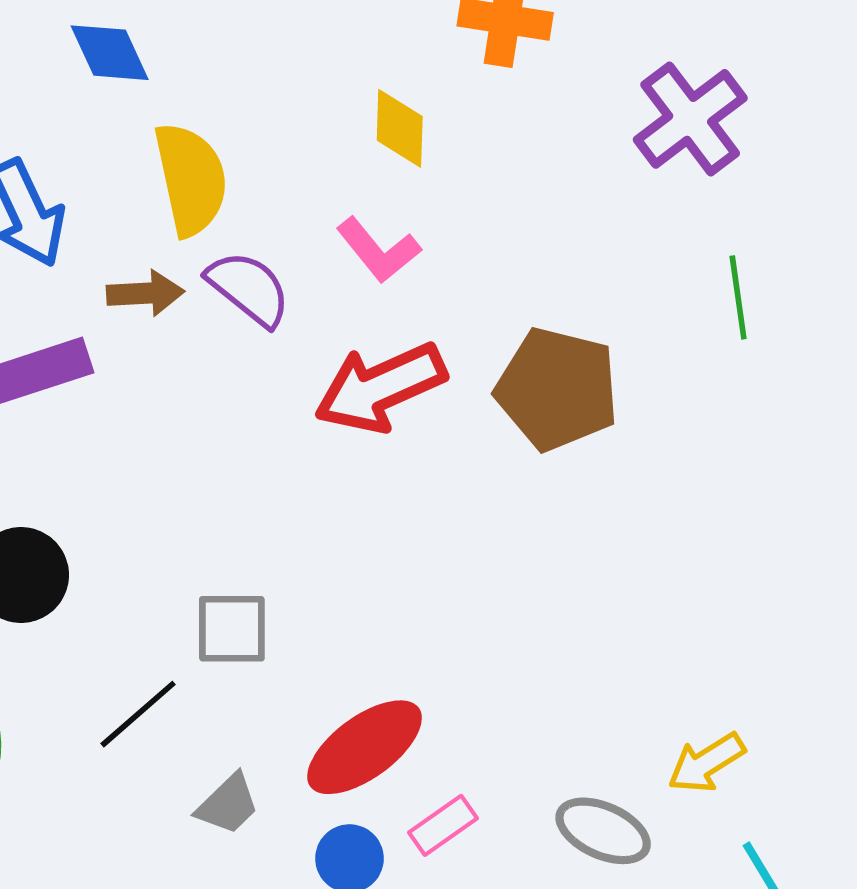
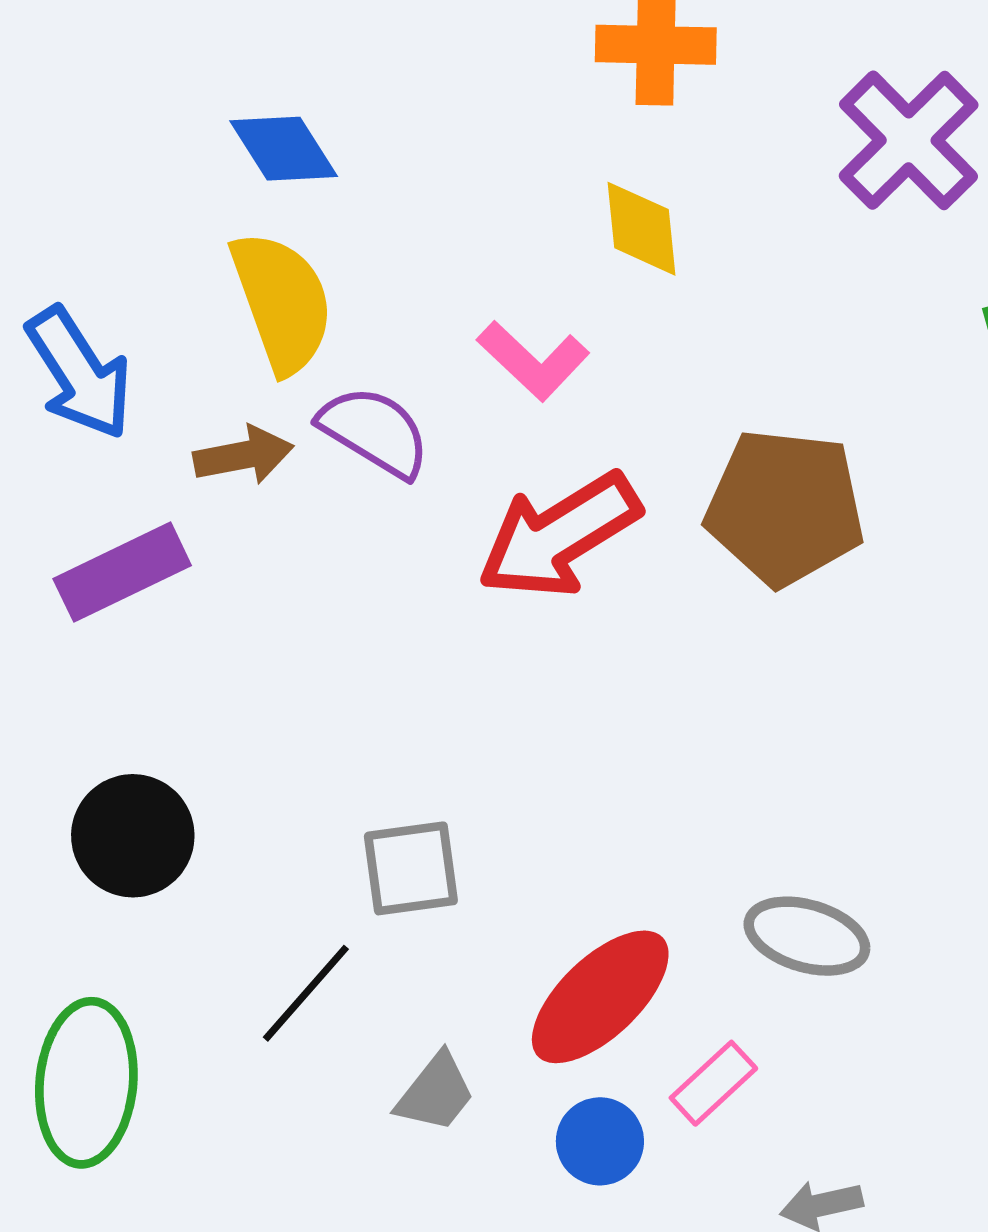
blue diamond: (110, 53) -> (284, 149), moved
yellow diamond: (400, 128) -> (641, 229), moved
gray ellipse: (603, 831) -> (807, 936), moved

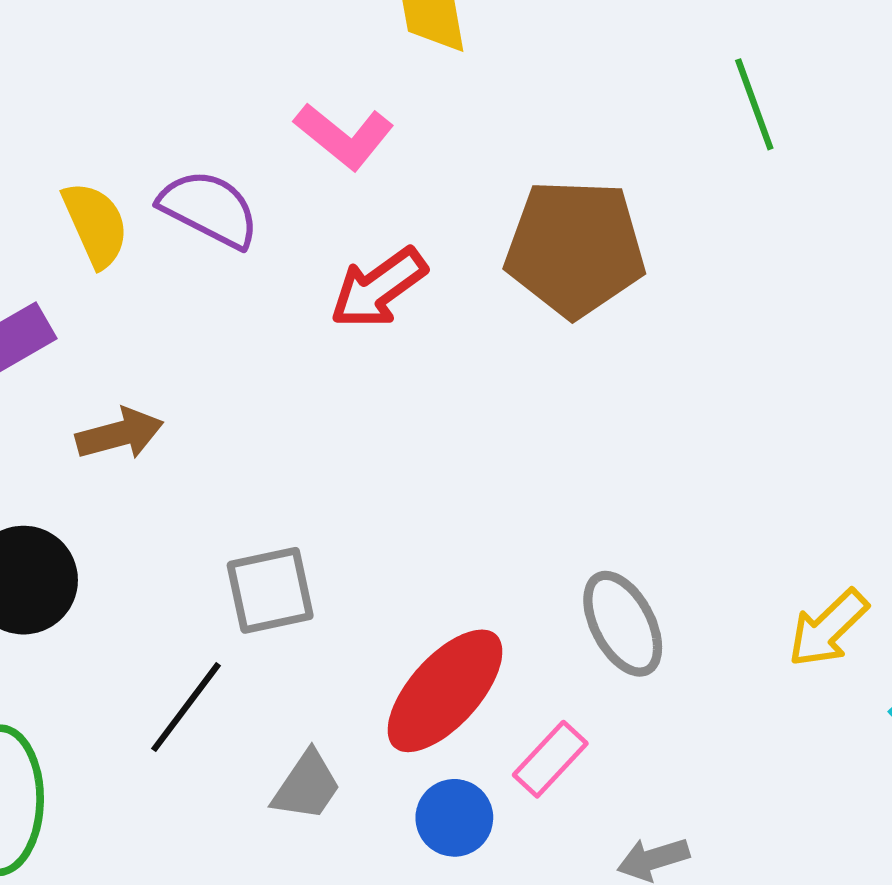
yellow semicircle: (282, 302) -> (95, 224), moved, size x0.7
brown arrow: (243, 455) -> (120, 434), moved
red arrow: (559, 536) -> (378, 288), size x0.7
gray ellipse: (807, 936) -> (623, 624), turned 50

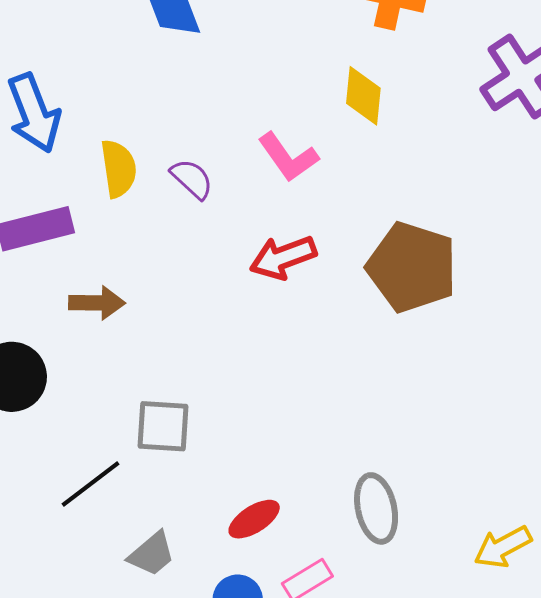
purple semicircle: (209, 209) -> (192, 179), size x0.7
red ellipse: (445, 691) -> (254, 519), size x0.6

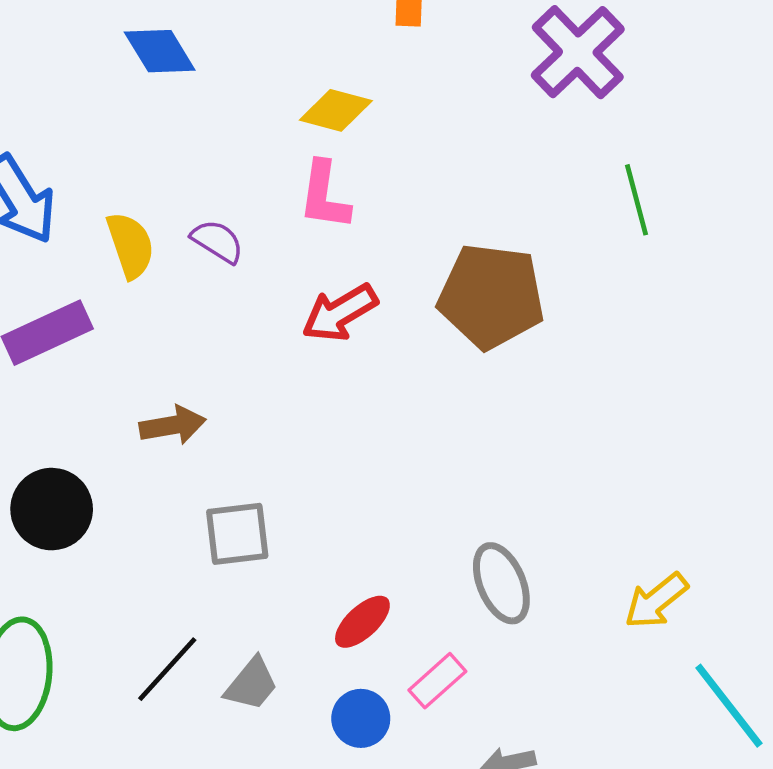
yellow diamond: (363, 96) -> (336, 110), moved, turned -70
pink L-shape: (288, 157) -> (324, 196), turned 54
brown arrow: (97, 303) -> (173, 425), moved
black line: (90, 484) -> (167, 669), moved

